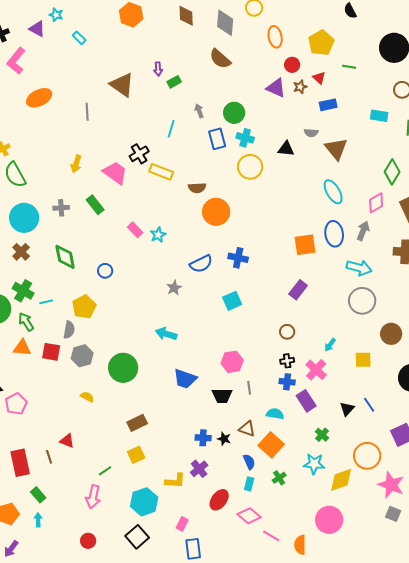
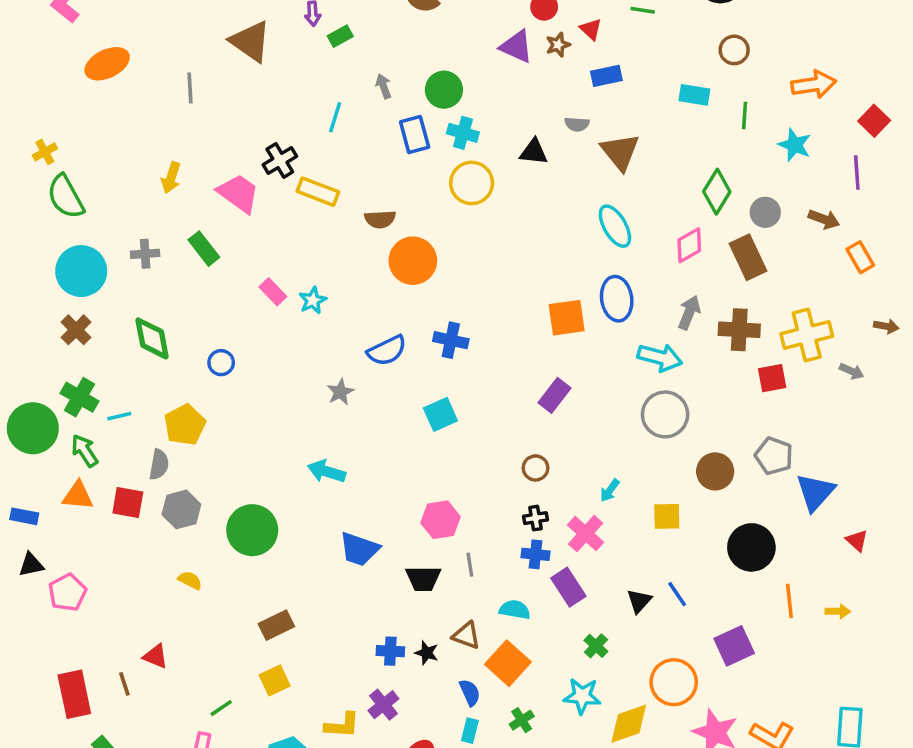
gray arrow: (363, 231) -> (689, 313), moved

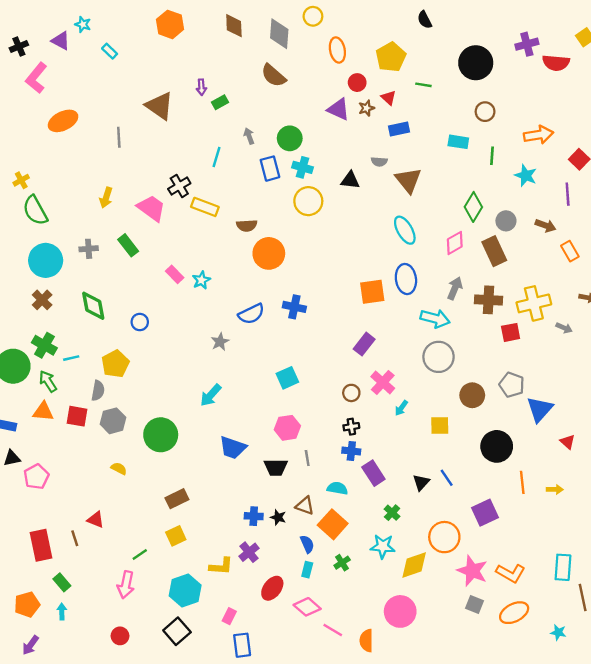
cyan square: (440, 414) -> (287, 378), moved
cyan arrow: (326, 471) -> (211, 395), turned -65
pink cross: (586, 534) -> (383, 382), moved

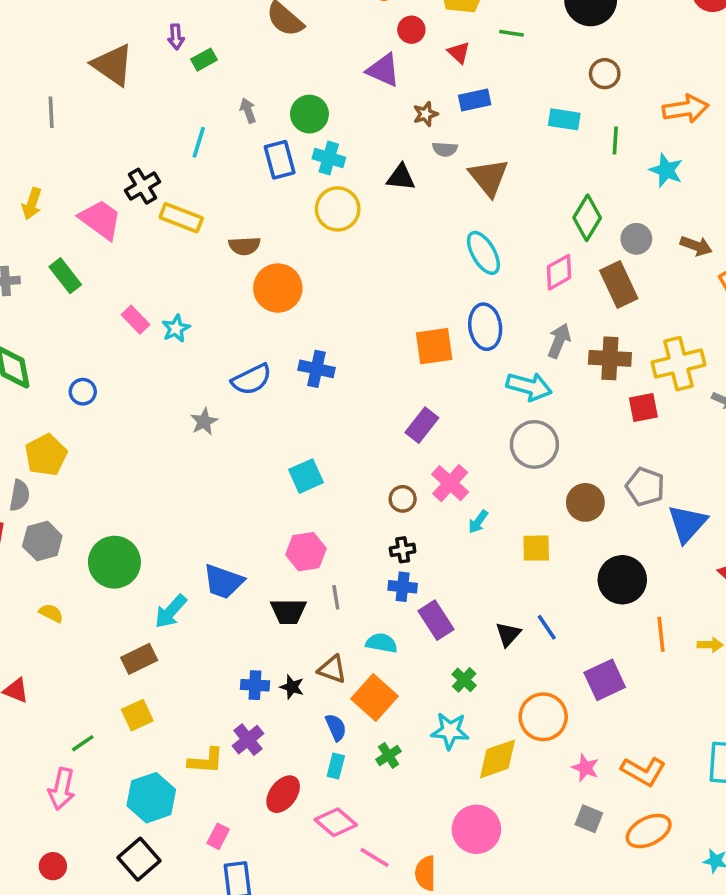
brown star: (366, 108) -> (425, 114), moved
cyan arrow: (211, 395) -> (171, 611), moved
pink star: (472, 571) -> (585, 768), size x0.6

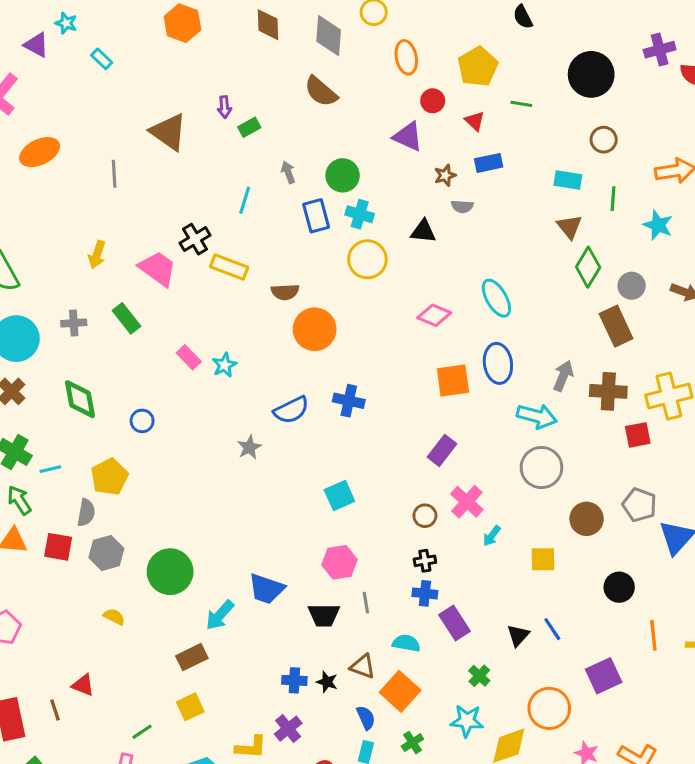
brown triangle: (489, 177) -> (569, 227), moved, size x0.7
pink diamond: (559, 272) -> (434, 315), moved, turned 52
black circle: (622, 580) -> (619, 587), size x0.7

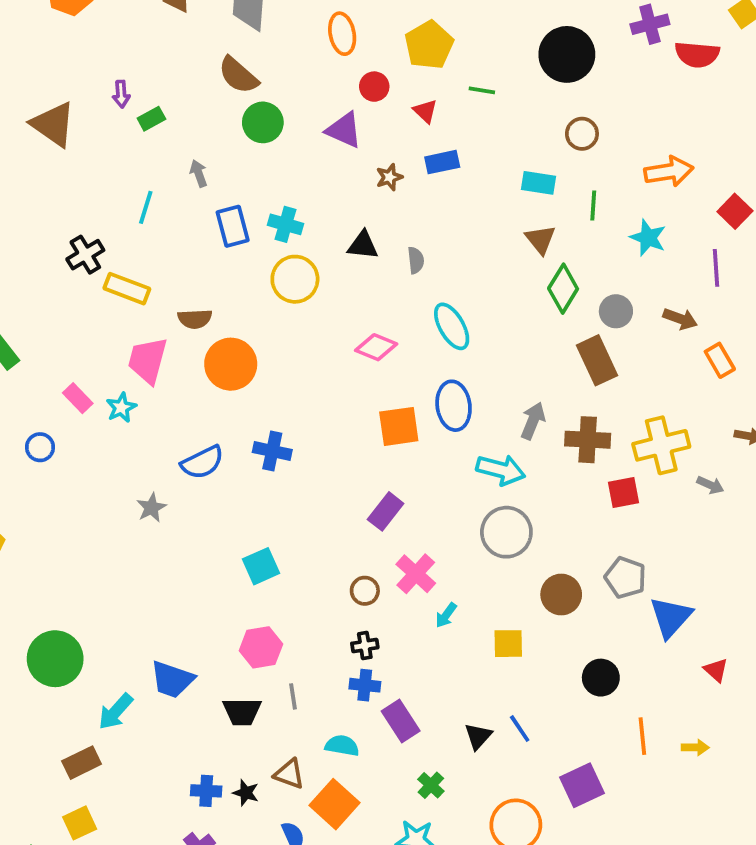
green circle: (343, 175) -> (263, 122), moved
gray semicircle: (462, 206) -> (416, 260), moved, turned -100
pink trapezoid: (158, 269) -> (148, 360), moved, turned -111
blue circle: (142, 421) -> (40, 447), moved

